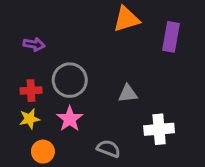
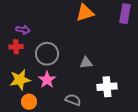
purple rectangle: (171, 37) -> (125, 14), moved
red cross: (31, 91) -> (16, 47), moved
yellow star: (30, 119) -> (20, 80), size x1.5

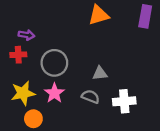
gray semicircle: (73, 100) -> (90, 97), moved

